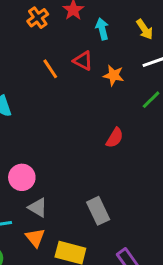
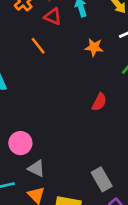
red triangle: (83, 61) -> (53, 17), moved
gray rectangle: (98, 211) -> (102, 179), moved

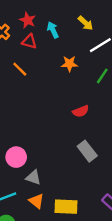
red semicircle: (99, 102) -> (81, 111), turned 49
gray rectangle: (102, 179) -> (87, 151), moved

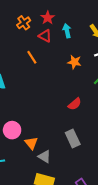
red semicircle: (81, 111) -> (75, 104), turned -32
gray triangle: (33, 178) -> (44, 156), moved
orange triangle: (36, 201) -> (31, 143), moved

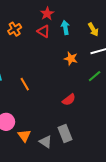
orange cross: (24, 23) -> (15, 29), moved
orange line: (32, 57) -> (25, 84), moved
gray triangle: (44, 156) -> (46, 142), moved

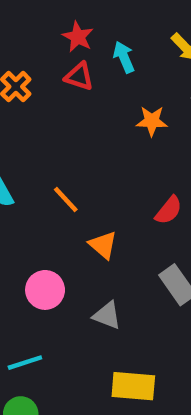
orange triangle: (24, 136) -> (103, 245), moved
gray triangle: (46, 142) -> (107, 315), moved

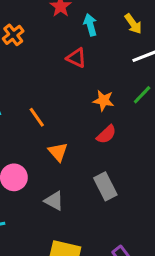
red triangle: (79, 77) -> (76, 58), moved
orange star: (152, 121) -> (103, 101), moved

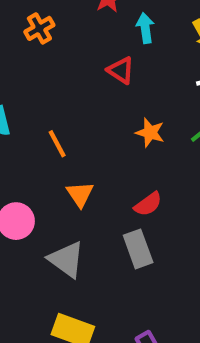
red semicircle: (106, 134) -> (148, 204), moved
gray triangle: (54, 201) -> (66, 260), size x1.4

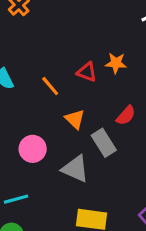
red triangle: (121, 70) -> (87, 72), moved
gray rectangle: (138, 249) -> (104, 143), moved

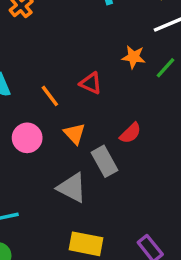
orange star: (116, 63) -> (134, 57), moved
pink circle: (33, 149) -> (27, 138), moved

